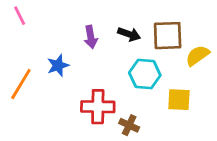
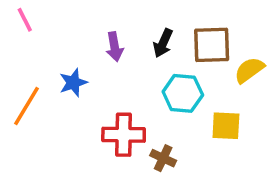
black arrow: (129, 34) -> (163, 43), turned 95

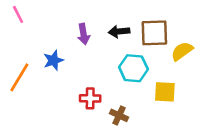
black arrow: (163, 43) -> (119, 31), turned 60
red cross: (124, 135) -> (90, 98), size x0.7

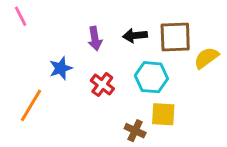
orange line: (19, 77) -> (31, 105), moved
yellow square: (165, 92) -> (163, 114), moved
red cross: (90, 98) -> (102, 85), moved, turned 36

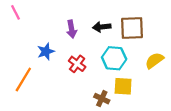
yellow semicircle: (206, 58) -> (154, 60), moved

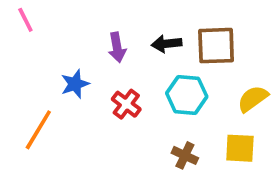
yellow square: (123, 86) -> (240, 148), moved
brown cross: (102, 99) -> (185, 155), moved

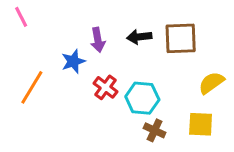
blue star: (75, 84) -> (73, 61), moved
cyan hexagon: (187, 95) -> (142, 98), moved
orange line: (38, 130) -> (32, 87), moved

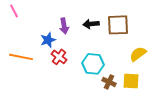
orange line: (32, 87) -> (21, 57), turned 70
red cross: (105, 87) -> (59, 57), moved
brown cross: (155, 130) -> (109, 82), moved

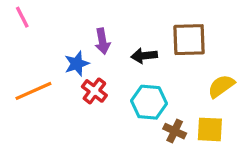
black arrow: (91, 24) -> (144, 56), moved
orange line: (21, 57) -> (33, 91), turned -35

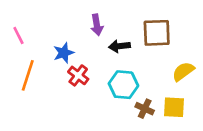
pink line: (22, 17) -> (18, 36), moved
purple arrow: (102, 41) -> (97, 25), moved
orange line: (33, 91) -> (28, 75), turned -48

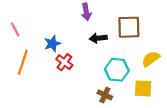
purple arrow: (97, 25) -> (86, 12), moved
cyan hexagon: (123, 85) -> (117, 70), moved
brown cross: (145, 109) -> (105, 95), moved

